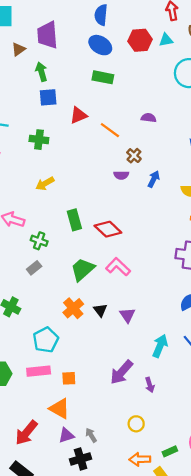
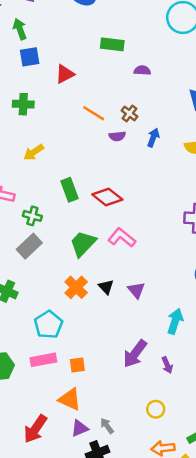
green rectangle: (103, 77) -> (112, 44), moved
orange line: (110, 130) -> (94, 113), moved
gray rectangle: (34, 268) -> (29, 246), size x1.5

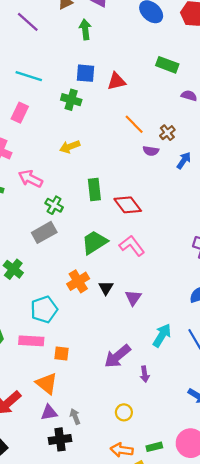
blue square: (30, 57) -> (86, 73), moved

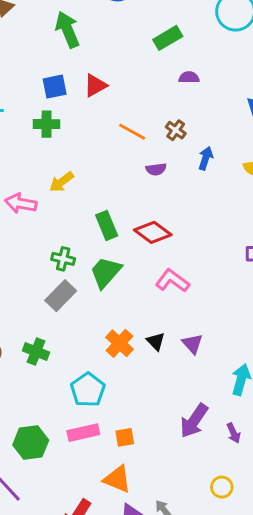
green arrow: (85, 29) -> (67, 29), moved, size x1.4
green rectangle: (167, 65) -> (168, 38), moved, turned -35
purple semicircle: (151, 151) -> (156, 169), moved
pink arrow: (30, 179) -> (21, 203), moved
green trapezoid: (94, 242) -> (106, 272), moved

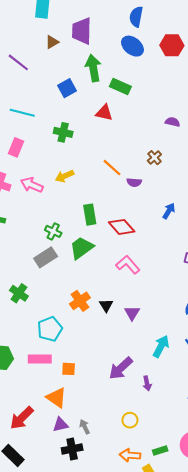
green rectangle: (168, 38) -> (120, 86), moved, turned 42
red triangle: (95, 86) -> (104, 113), turned 30
blue square: (55, 87) -> (67, 88), moved, turned -30
orange line: (132, 132) -> (112, 168), moved
blue arrow: (206, 158) -> (169, 211), moved

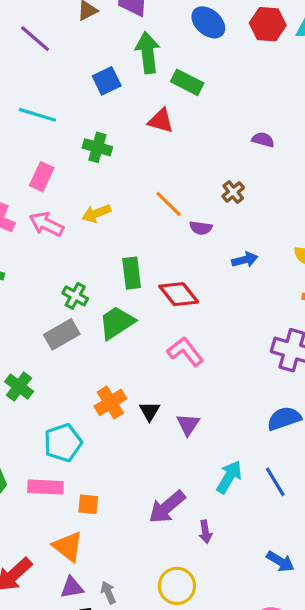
pink rectangle: (16, 147) -> (42, 177), moved
blue arrow: (169, 211) -> (245, 260), moved, turned 42
yellow circle: (130, 420) -> (177, 586), size x1.5

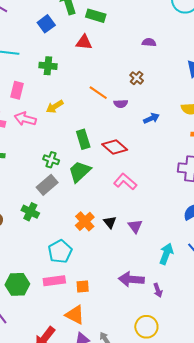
green cross: (19, 387) -> (30, 212), moved
purple arrow: (167, 507) -> (131, 279), turned 55

